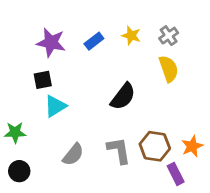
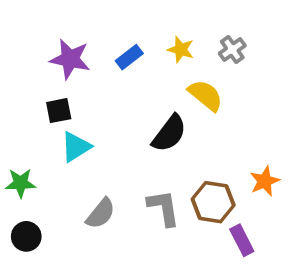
yellow semicircle: (169, 69) -> (206, 95), moved, turned -32
orange star: (192, 146) -> (265, 181), moved

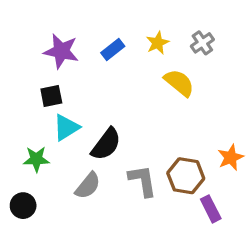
yellow star: (181, 49) -> (158, 43), turned 30
black semicircle: (169, 133) -> (106, 144), moved
green star: (21, 183) -> (36, 159), moved

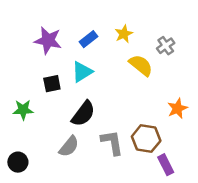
gray cross: (202, 43) -> (166, 46), moved
black square: (51, 96) -> (52, 84), moved
cyan triangle: (66, 128) -> (82, 72), moved
orange star: (231, 157) -> (177, 108), moved
green star: (36, 159) -> (23, 110), moved

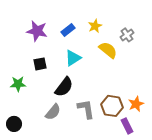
cyan triangle: (82, 72) -> (73, 58), moved
orange star: (177, 108) -> (136, 104), moved

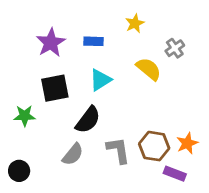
yellow star: (95, 26) -> (135, 23), moved
blue rectangle: (68, 30) -> (93, 41), turned 40
purple star: (37, 31) -> (51, 43), turned 30
black square: (40, 64) -> (55, 88), size x1.5
purple rectangle: (127, 126) -> (175, 174), turned -42

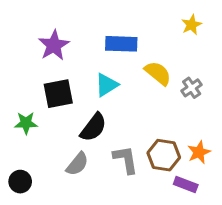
yellow star: (135, 23) -> (192, 25), moved
blue rectangle: (93, 41) -> (121, 44), moved, size x1.5
gray cross: (175, 48) -> (192, 88), moved

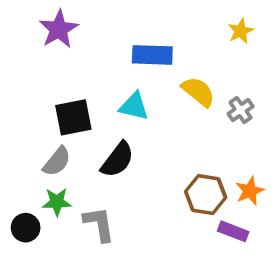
purple star: (54, 45) -> (59, 29), moved
cyan triangle: (107, 85) -> (134, 106), turned 45
green star: (26, 123) -> (57, 202), moved
gray L-shape: (126, 160) -> (99, 224), moved
gray semicircle: (77, 164) -> (57, 162), moved

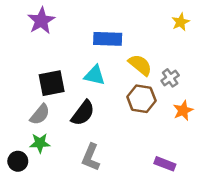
yellow star: (241, 31) -> (180, 22), moved
orange star: (250, 191) -> (183, 110), moved
brown hexagon: (206, 195) -> (141, 99), moved
gray L-shape: (99, 224) -> (91, 157), moved, turned -148

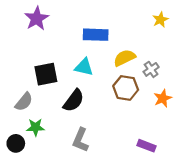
yellow semicircle: (140, 65) -> (125, 58), turned -65
gray semicircle: (40, 114) -> (24, 102), moved

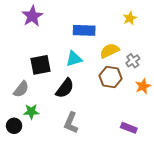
yellow star: (160, 20) -> (130, 18), moved
cyan triangle: (84, 67) -> (74, 59), turned -30

